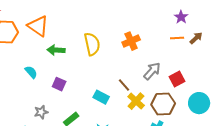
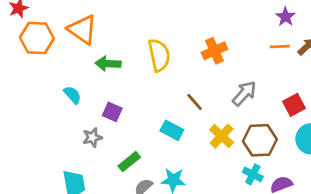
red square: (177, 79) -> (294, 105), moved
brown line: (124, 85) -> (195, 102), moved
gray star: (41, 112) -> (92, 137), moved

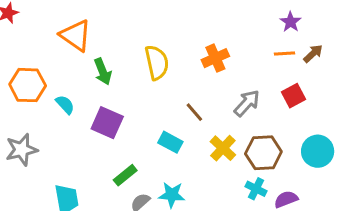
orange hexagon: (37, 38) -> (28, 85), moved
green arrow: (108, 64) -> (103, 72), turned -115
red square: (294, 105) -> (294, 96), moved
purple square: (112, 112) -> (107, 123), size x1.5
gray star: (92, 137) -> (22, 150), moved, size x1.5

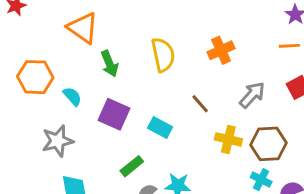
cyan rectangle: (170, 142) -> (160, 128), moved
yellow cross: (223, 148) -> (228, 139), turned -30
gray star: (22, 150) -> (58, 141), moved

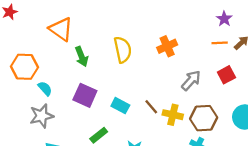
cyan semicircle: (72, 96) -> (45, 88), moved
brown line: (200, 104) -> (151, 107), moved

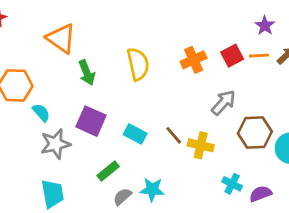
red square: (226, 75) -> (232, 56), moved
gray star: (42, 116) -> (55, 144), moved
brown hexagon: (204, 118) -> (255, 132), moved

